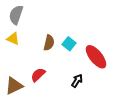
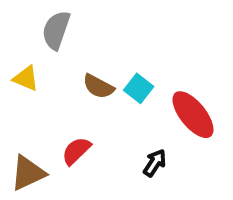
gray semicircle: (16, 15) -> (56, 30), moved
brown semicircle: (49, 43) -> (98, 86), turned 105

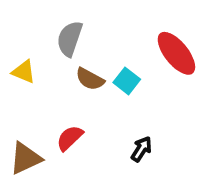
gray semicircle: (56, 30) -> (70, 39), moved
red ellipse: (193, 115) -> (176, 53), moved

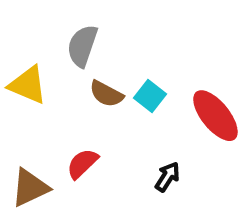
red ellipse: (176, 53) -> (215, 116), moved
yellow triangle: (24, 72) -> (28, 85), size x1.4

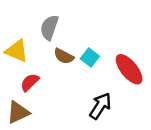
red semicircle: (82, 164) -> (30, 82), moved
black arrow: (167, 177) -> (100, 106), size x1.5

